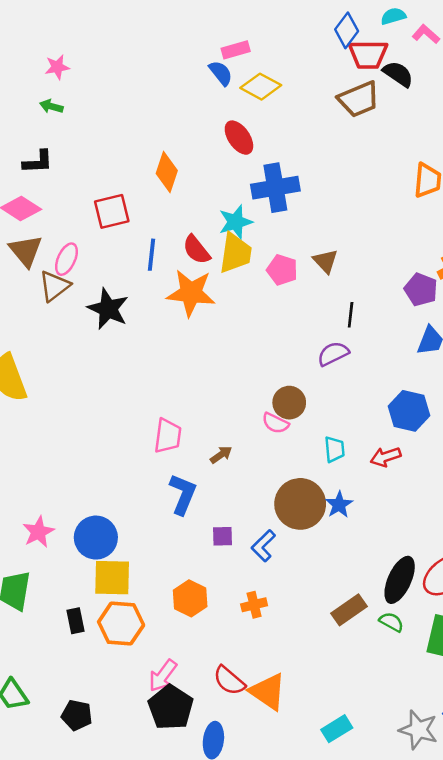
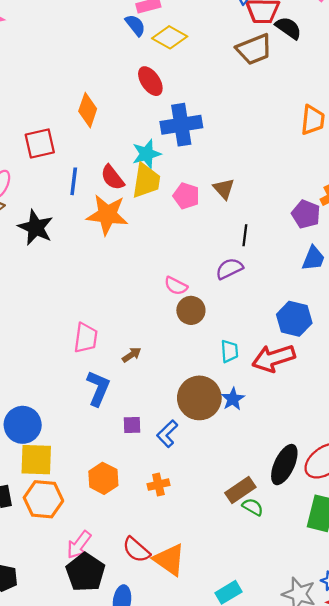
pink semicircle: (275, 423) -> (176, 286), moved
red arrow: (386, 457) -> (274, 358), size x1.6
green semicircle: (391, 622) -> (253, 507), moved

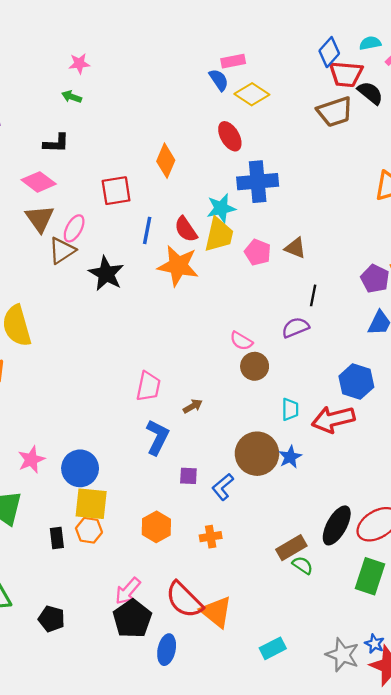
brown triangle: (224, 189) -> (295, 248), turned -30
orange hexagon: (43, 499) -> (89, 530), moved, size x0.7
red semicircle: (136, 550) -> (184, 600), size x1.4

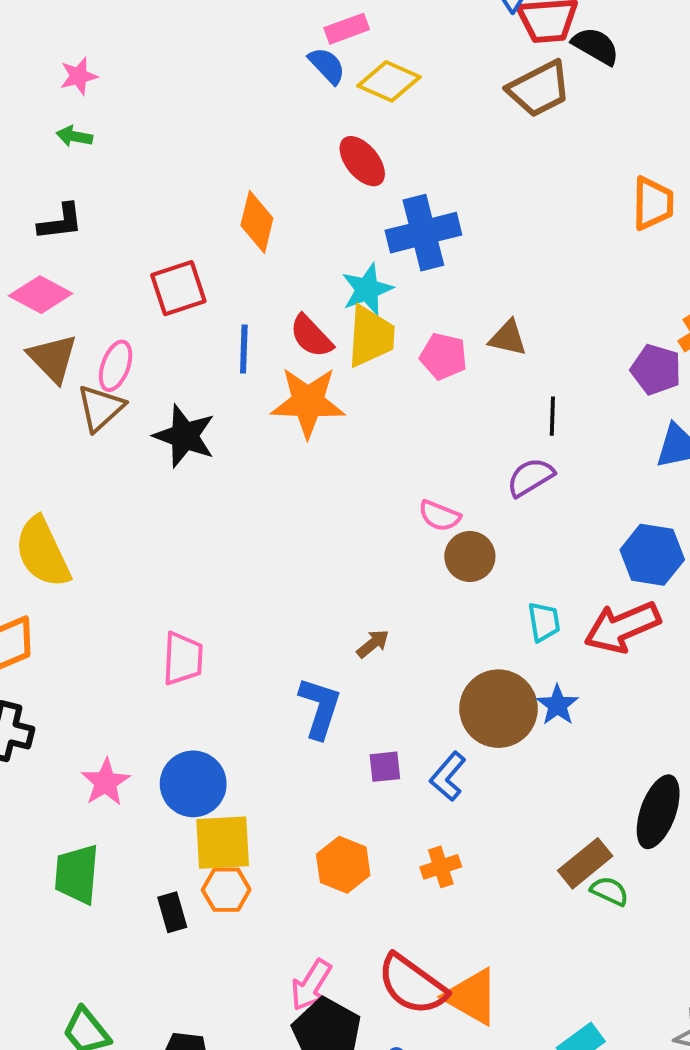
pink trapezoid: (148, 386) -> (183, 659), moved

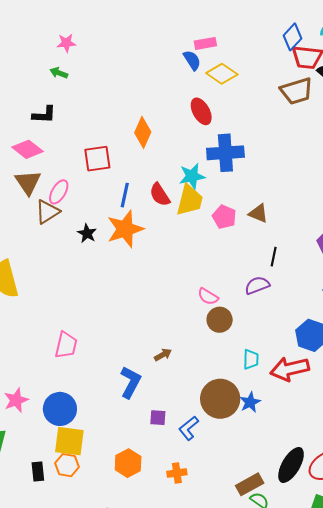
orange star: (308, 402) -> (125, 229), moved, turned -30
black star: (184, 436) -> (87, 233), size x0.6

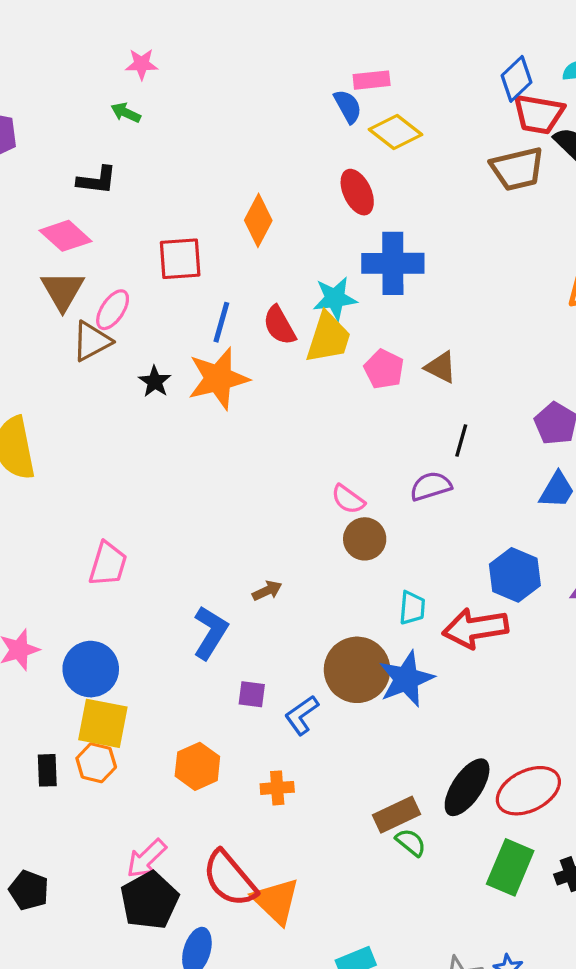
blue star: (250, 402) -> (406, 679), size x1.6

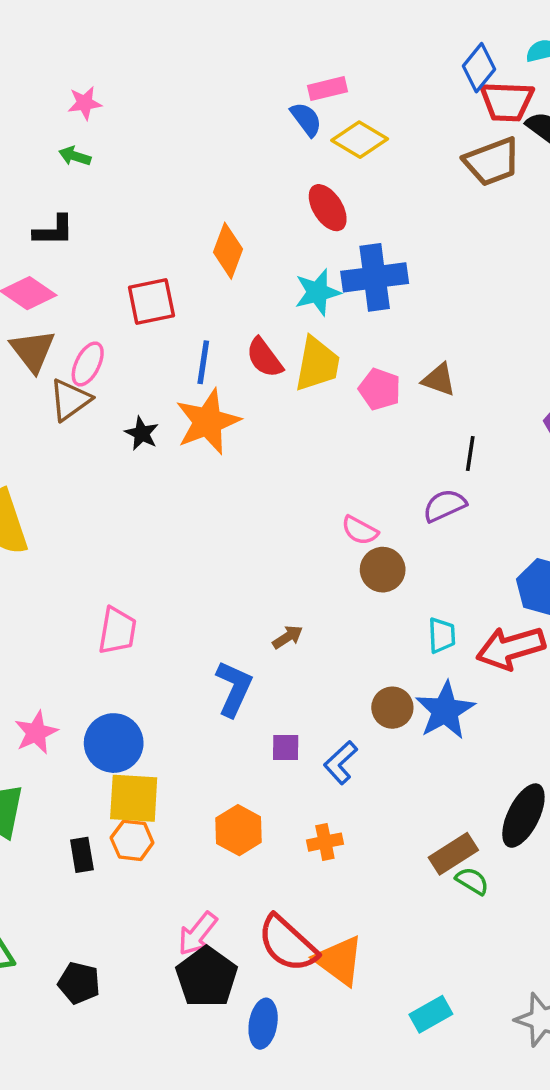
cyan star: (335, 298) -> (317, 292), moved
brown circle: (357, 670) -> (392, 708), size x0.6

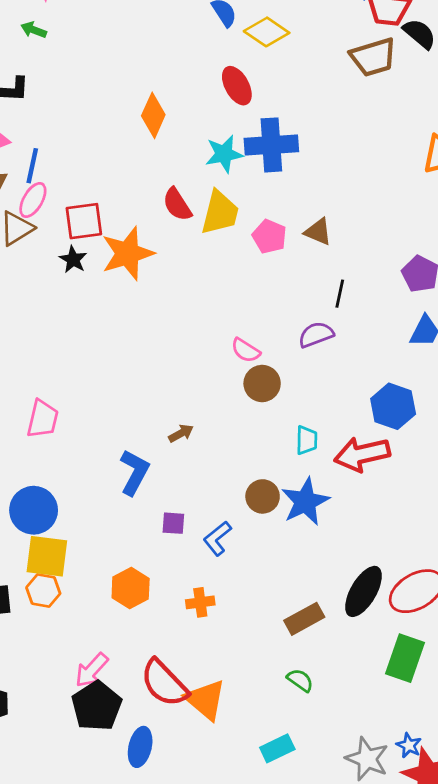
red square: (151, 302) -> (84, 221), moved
blue line: (203, 362) -> (32, 166), moved
green semicircle: (472, 881) -> (300, 680), moved

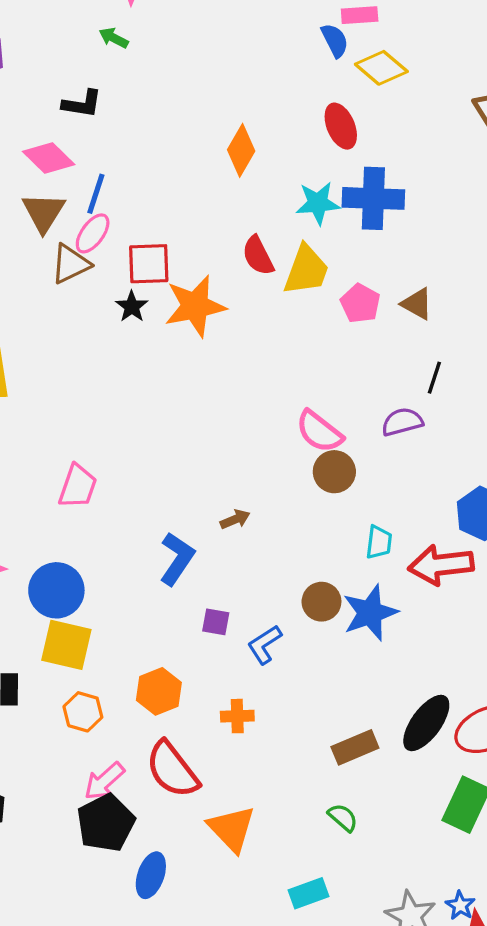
pink semicircle: (246, 350) -> (319, 432), size x1.4
orange hexagon: (43, 590) -> (83, 712), moved
red semicircle: (164, 683) -> (172, 770), moved

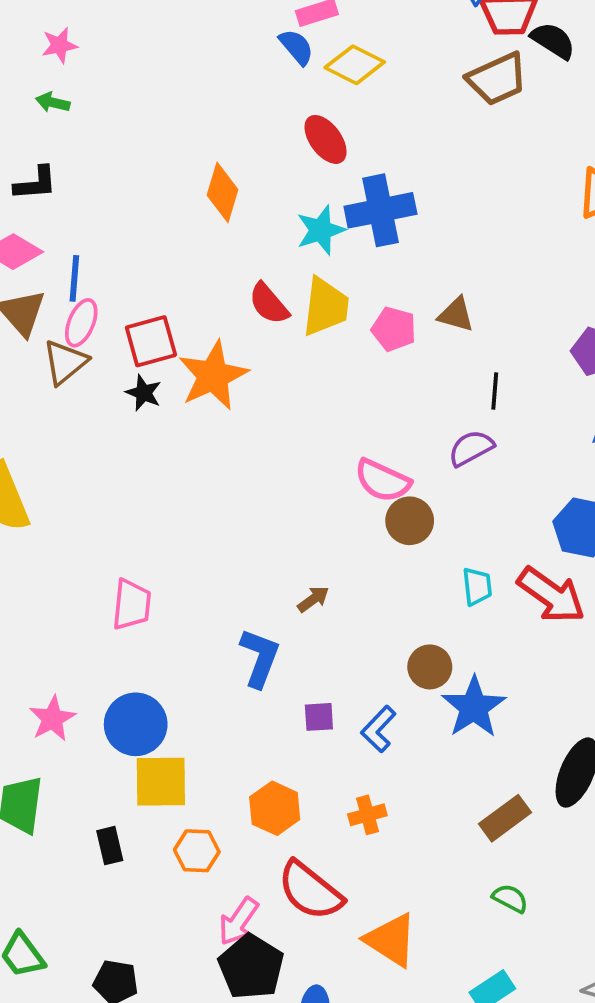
red arrow: (441, 565) -> (551, 595), turned -124
blue star: (370, 613) -> (474, 707), moved

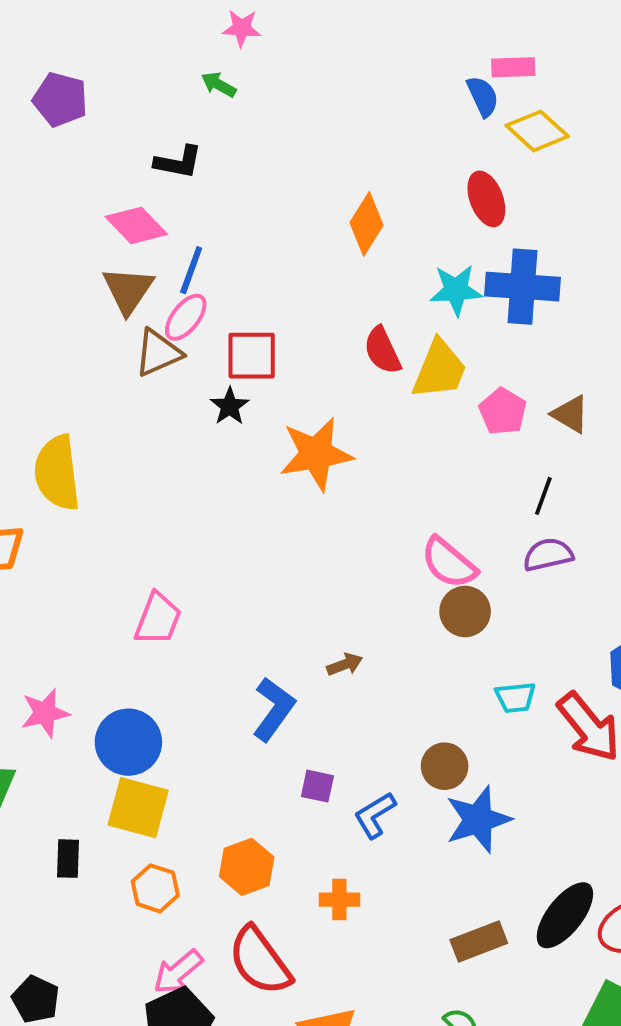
orange star: (213, 376) -> (316, 454), moved
black line: (495, 391) -> (543, 496), moved
cyan trapezoid: (477, 586) -> (515, 697), turned 75

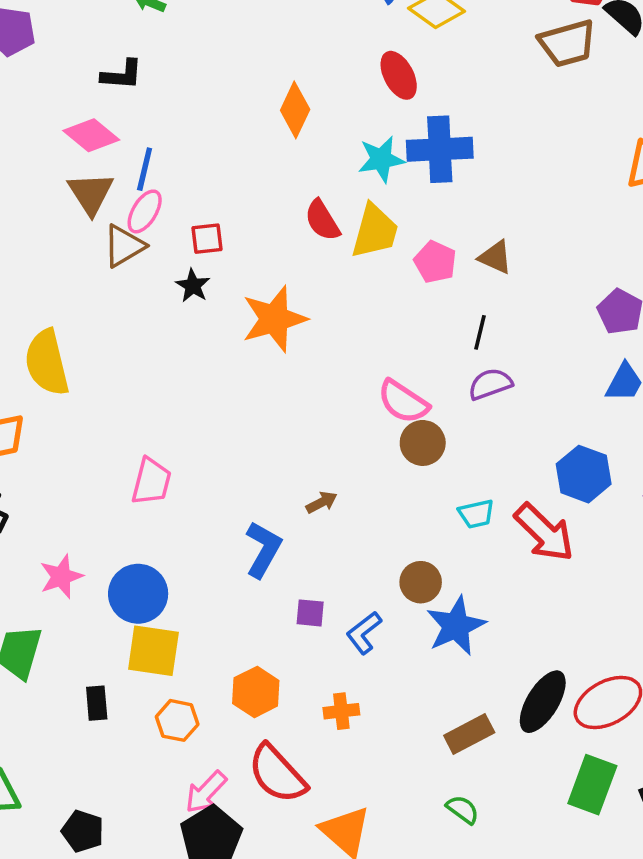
red square: (252, 356) -> (207, 239), size x0.7

